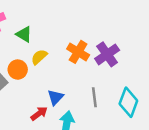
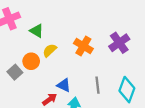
purple cross: (107, 54) -> (119, 43), moved
blue triangle: (55, 97) -> (64, 85), turned -48

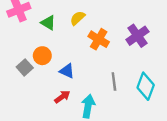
yellow semicircle: (50, 50) -> (78, 18), moved
blue triangle: (64, 85) -> (67, 71), moved

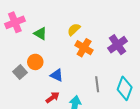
yellow semicircle: (78, 18) -> (74, 29), moved

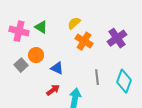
pink cross: (15, 22) -> (19, 31), moved, turned 36

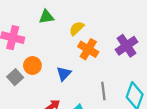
green triangle: (41, 27) -> (46, 17), moved, turned -40
blue triangle: (57, 68) -> (64, 74), moved, turned 48

